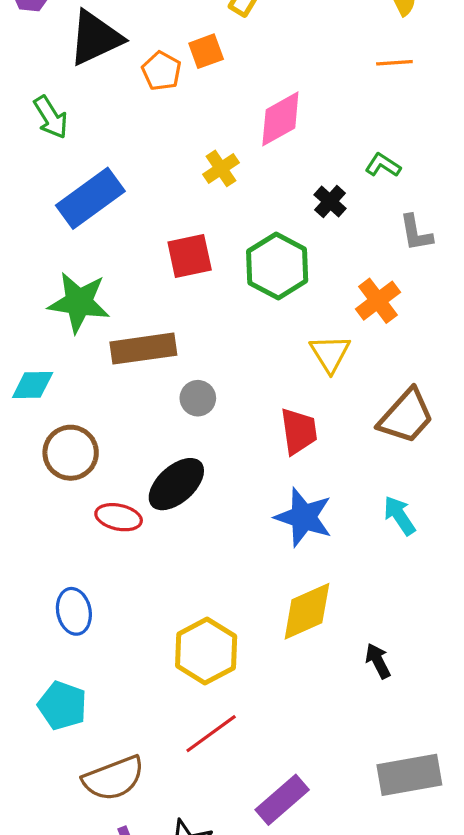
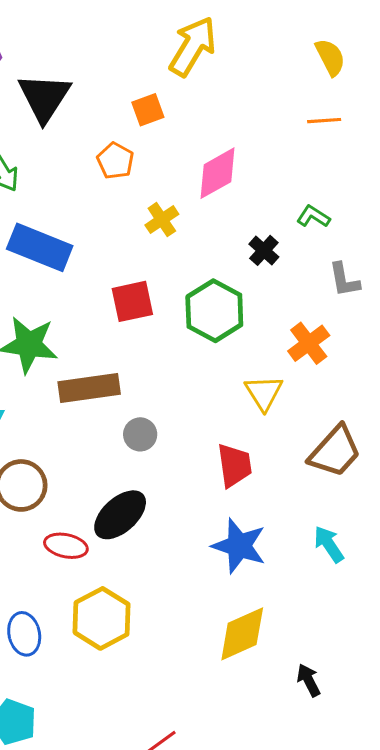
black triangle: (95, 38) -> (44, 97), turned -32
orange pentagon: (161, 71) -> (115, 161), moved
blue rectangle: (90, 198) -> (40, 247), turned 58
yellow hexagon: (206, 651) -> (102, 618), moved

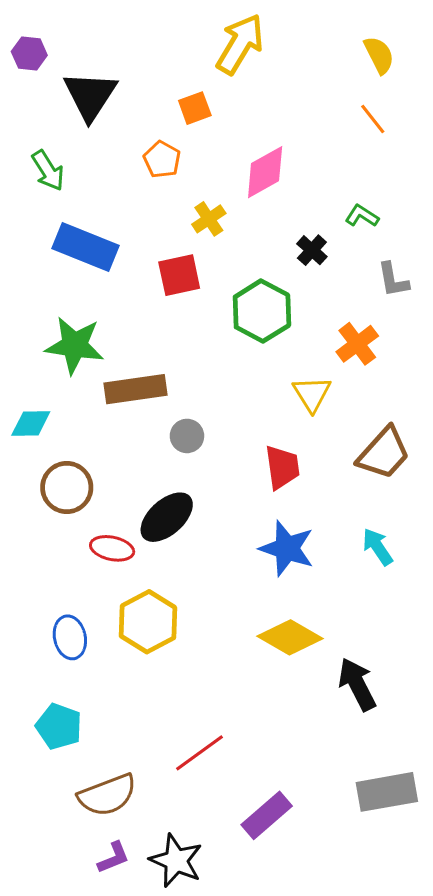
orange line: (324, 121) -> (373, 119), turned 56
red square: (132, 301) -> (179, 275), moved
yellow diamond: (242, 634) -> (290, 637), turned 54
black arrow: (309, 680) -> (357, 684), size x1.6

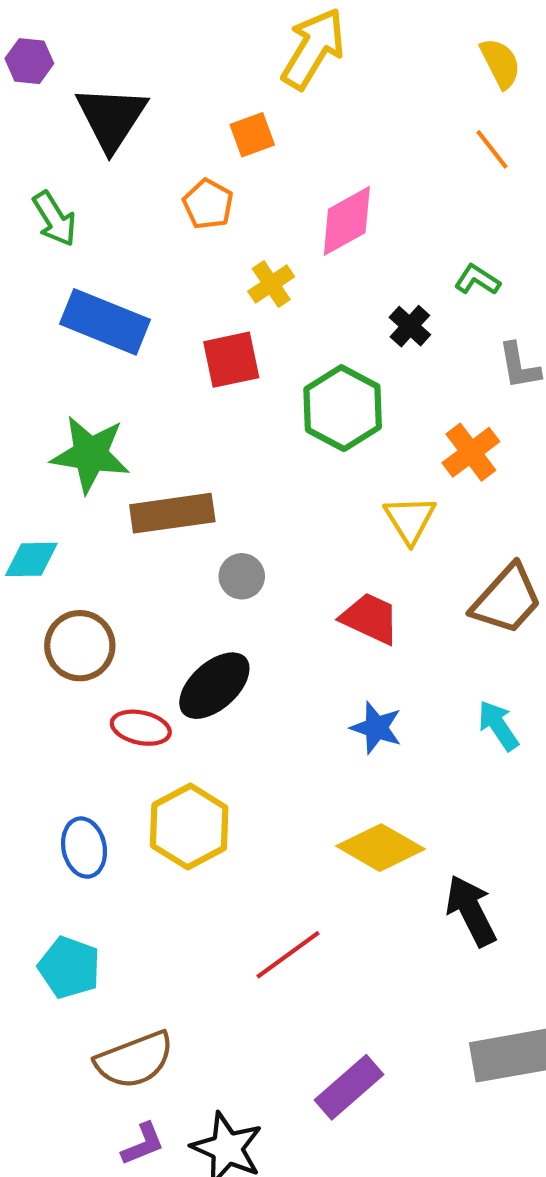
red trapezoid: (282, 467) -> (370, 618), turned -57
blue star: (287, 548) -> (376, 728), size x0.7
red line: (199, 753) -> (288, 955), moved

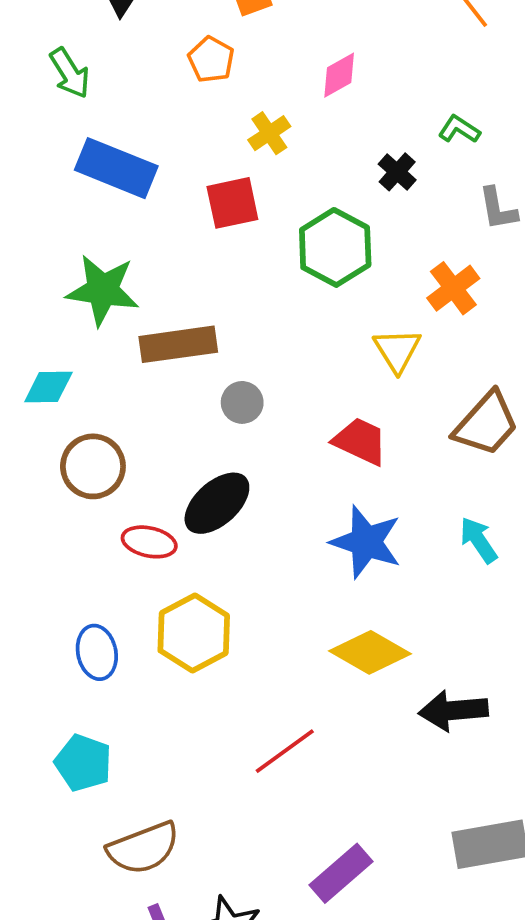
pink diamond: (347, 221) -> (339, 75), size x0.7
blue star: (376, 728) -> (366, 542), size x1.5
black arrow: (471, 911) -> (453, 710), turned -68

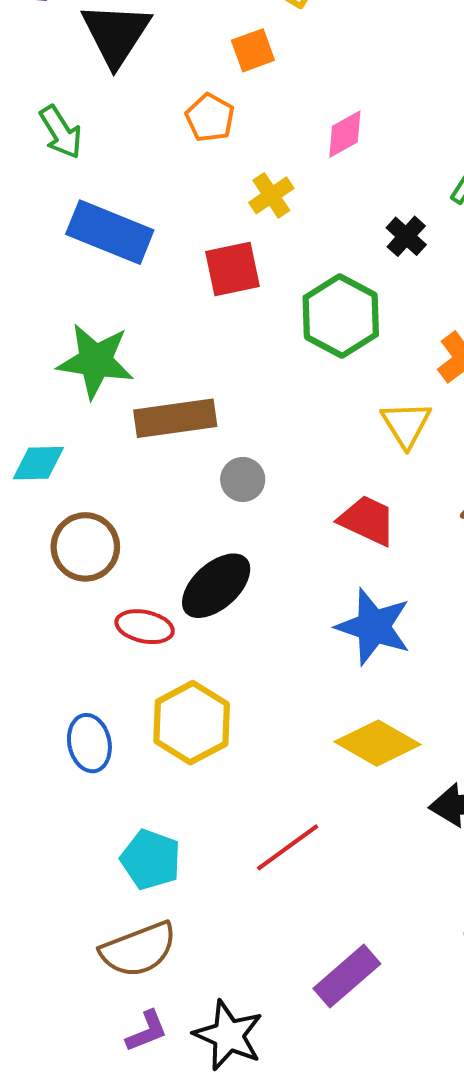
cyan pentagon: (83, 763) -> (151, 860), moved

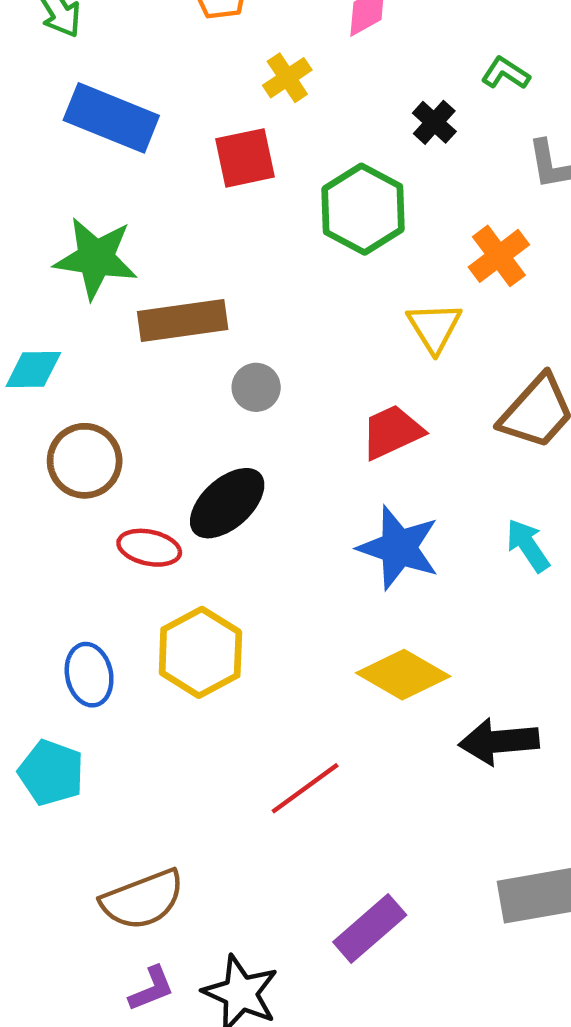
red trapezoid: (367, 520) -> (392, 432), turned -50
cyan pentagon: (151, 860) -> (51, 773), moved

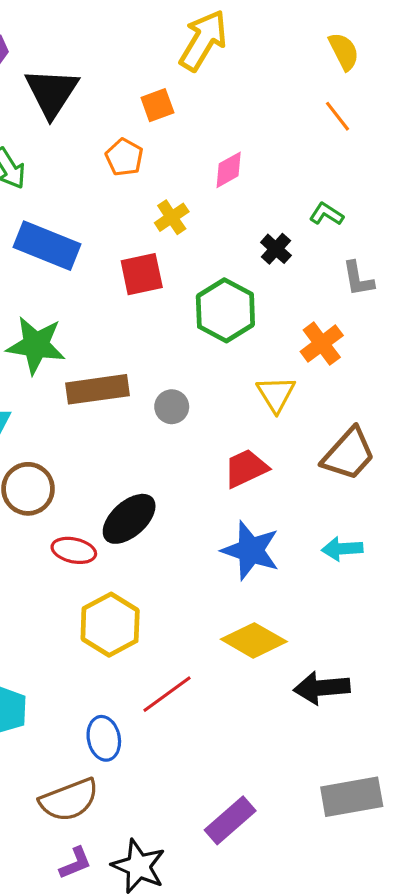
gray circle: (256, 387) -> (172, 407), moved
cyan arrow: (528, 545) -> (342, 549), turned -60
blue ellipse: (89, 675) -> (104, 738), moved
red line: (305, 788) -> (167, 694), moved

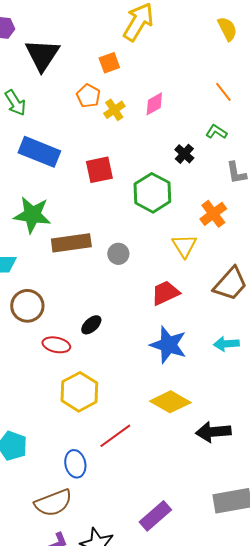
orange line: (338, 116) -> (223, 92), moved
yellow cross: (172, 217) -> (114, 110), moved
black ellipse: (129, 519) -> (91, 325), size x0.6

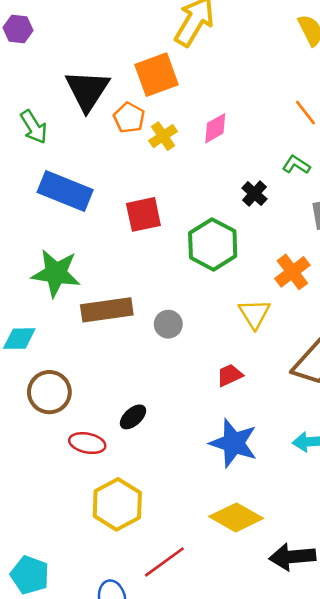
black triangle: (42, 55) -> (87, 90), moved
orange square: (109, 63) -> (156, 75), size x1.6
red trapezoid: (165, 293) -> (230, 375), size x0.7

